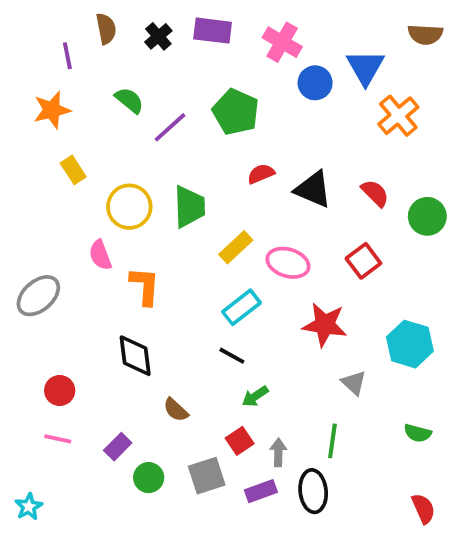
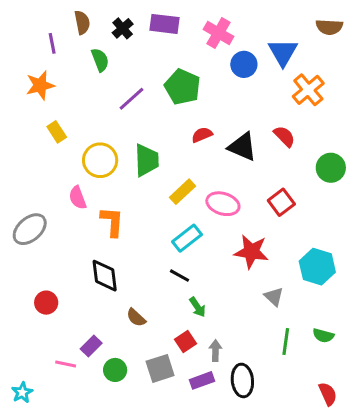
green semicircle: (129, 100) -> (100, 60), moved, turned 30
red semicircle: (375, 193) -> (284, 136), moved
green arrow: (255, 396) -> (197, 307), turned -90
pink line: (58, 439) -> (66, 364), moved
green line: (332, 441) -> (286, 342), moved

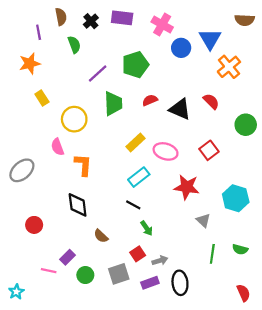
green pentagon: (182, 87) -> (135, 65), turned 30
green trapezoid: (147, 160) -> (113, 104), moved
gray arrow: (215, 350) -> (160, 261), turned 72

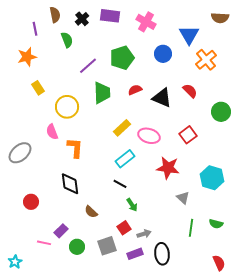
blue circle: (181, 48) -> (163, 54), moved

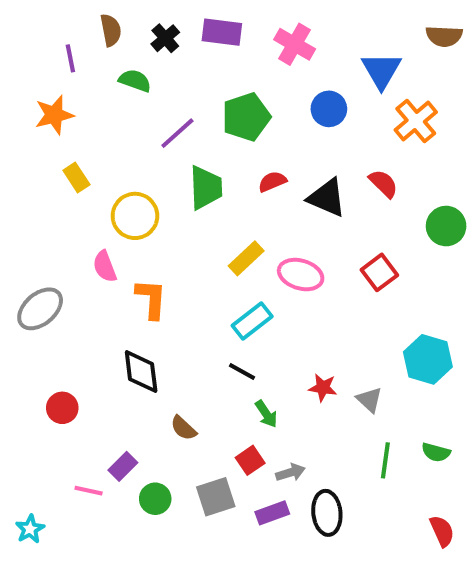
green semicircle: (67, 40) -> (135, 81), turned -49
red star: (168, 168) -> (323, 388), moved, size x0.6

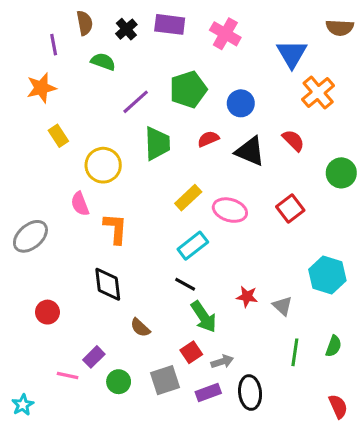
blue circle: (329, 109) -> (241, 103), moved
green arrow: (266, 414) -> (204, 317), size x1.5
green semicircle: (436, 452) -> (334, 346), turned -85

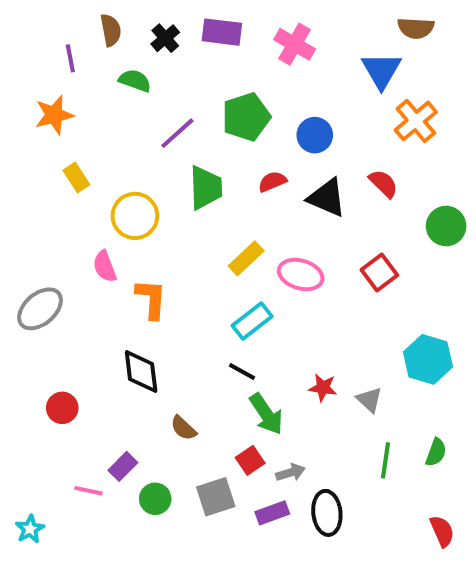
brown semicircle: (340, 28) -> (416, 28), moved

